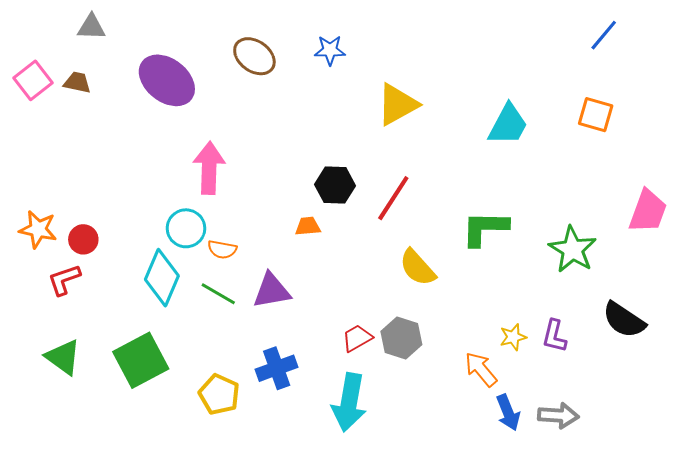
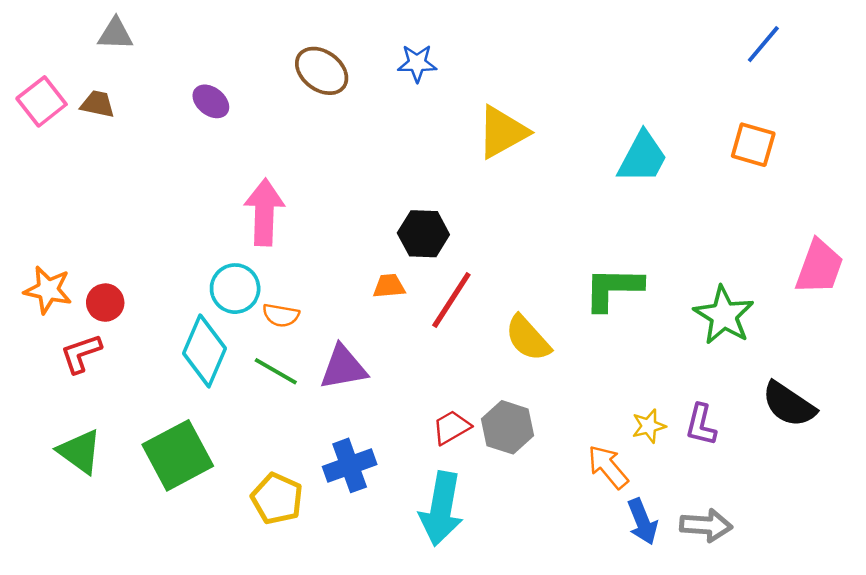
purple ellipse: (167, 80) -> (211, 101), size x0.5
red line: (393, 198) -> (451, 300), moved

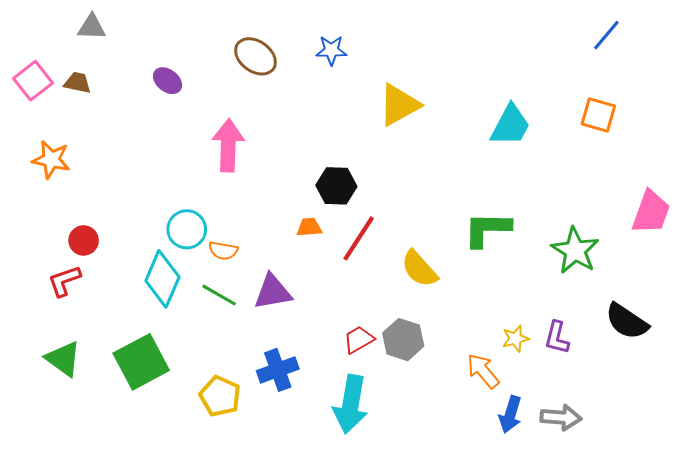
pink arrow: (264, 212) -> (228, 145), moved
orange star: (48, 290) -> (51, 160), moved
blue arrow: (642, 522) -> (510, 414), turned 39

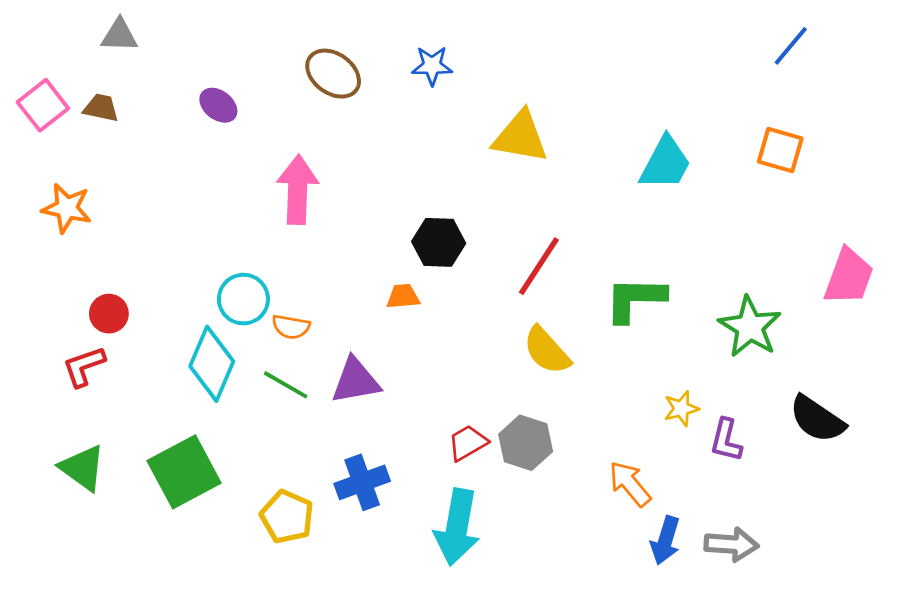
yellow triangle: (399, 105) -> (520, 137), turned 39
red line: (359, 238) -> (539, 266), moved
yellow star: (515, 339) -> (681, 409), moved

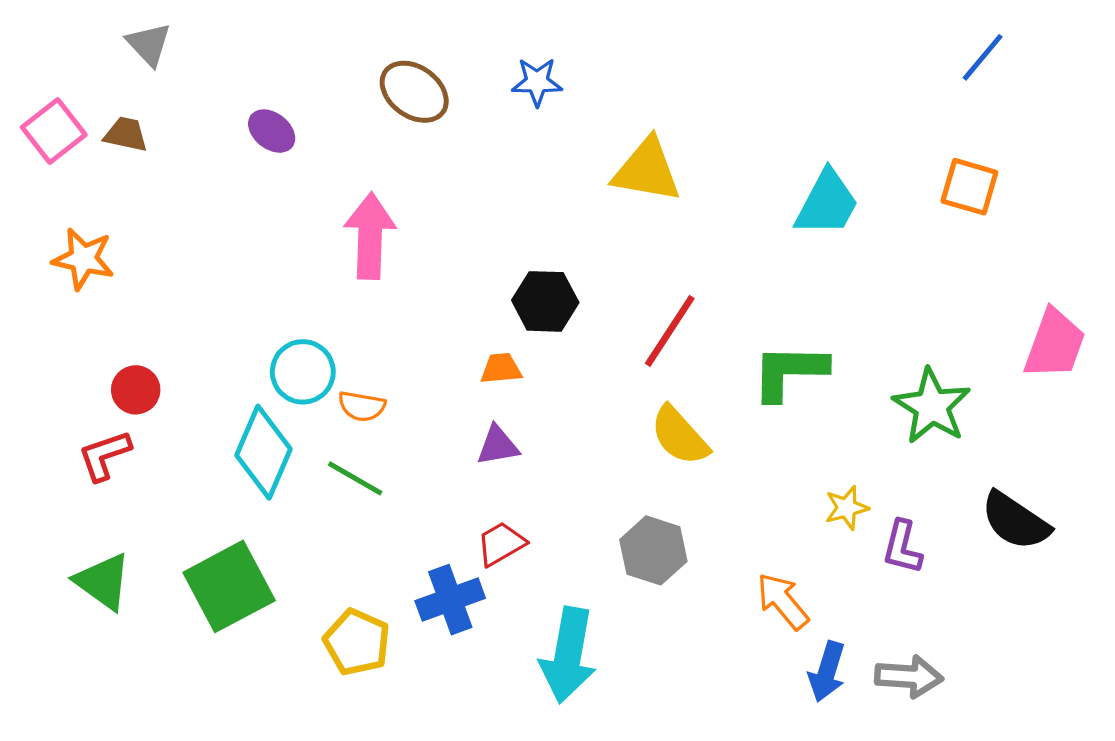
gray triangle: (119, 35) -> (149, 44), turned 45
purple triangle: (356, 381) -> (498, 446), moved, size x0.7
red trapezoid: (468, 443) -> (501, 544), moved

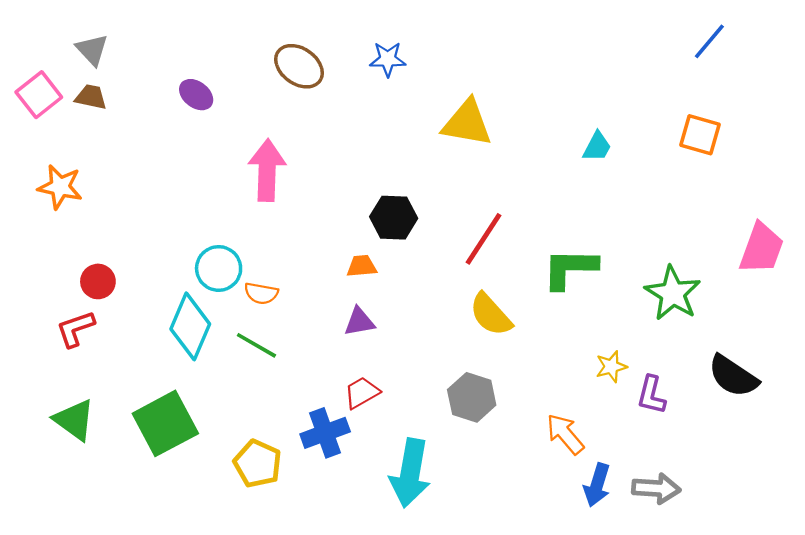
gray triangle: (149, 44) -> (92, 50), moved
cyan trapezoid: (827, 203) -> (597, 147), size x0.6

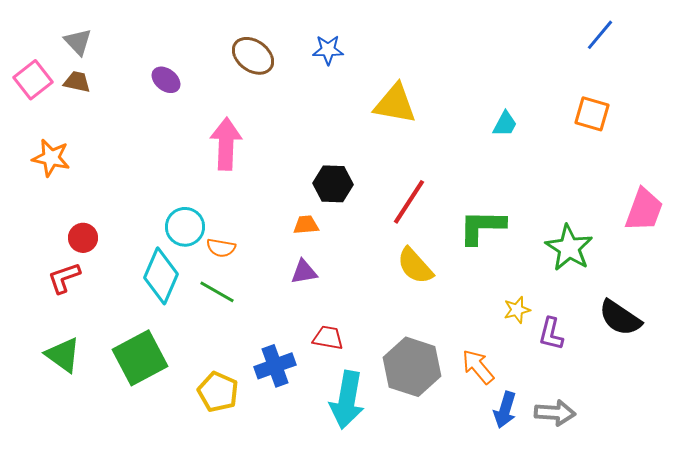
red trapezoid: (362, 393) -> (328, 338), moved, turned 40
gray hexagon: (472, 397) -> (412, 367), moved, size x1.4

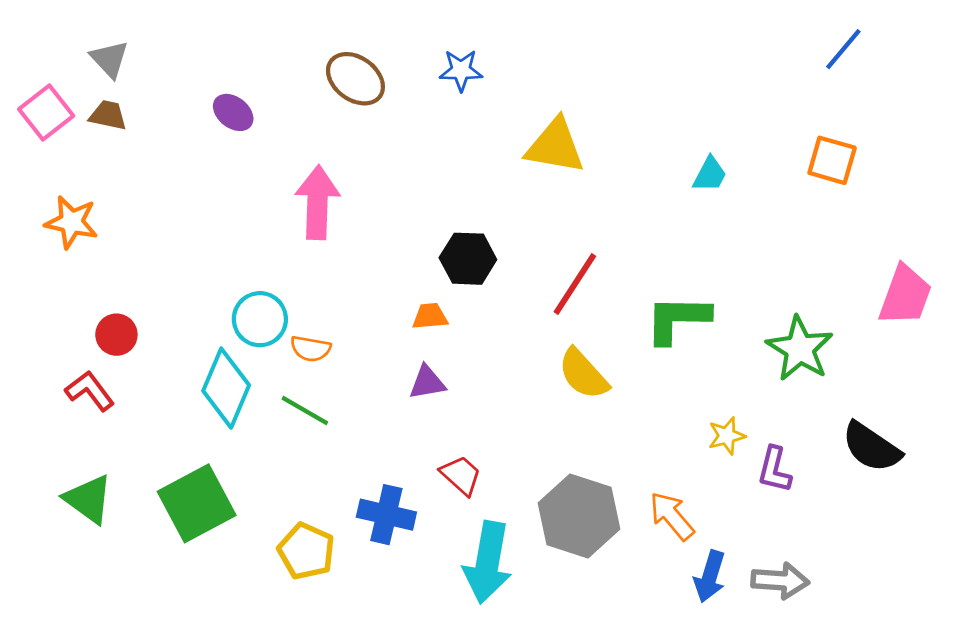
red L-shape: (64, 278) -> (90, 391), turned 72
red trapezoid: (328, 338) -> (461, 475), turned 32
blue cross: (275, 366) -> (386, 515), turned 33

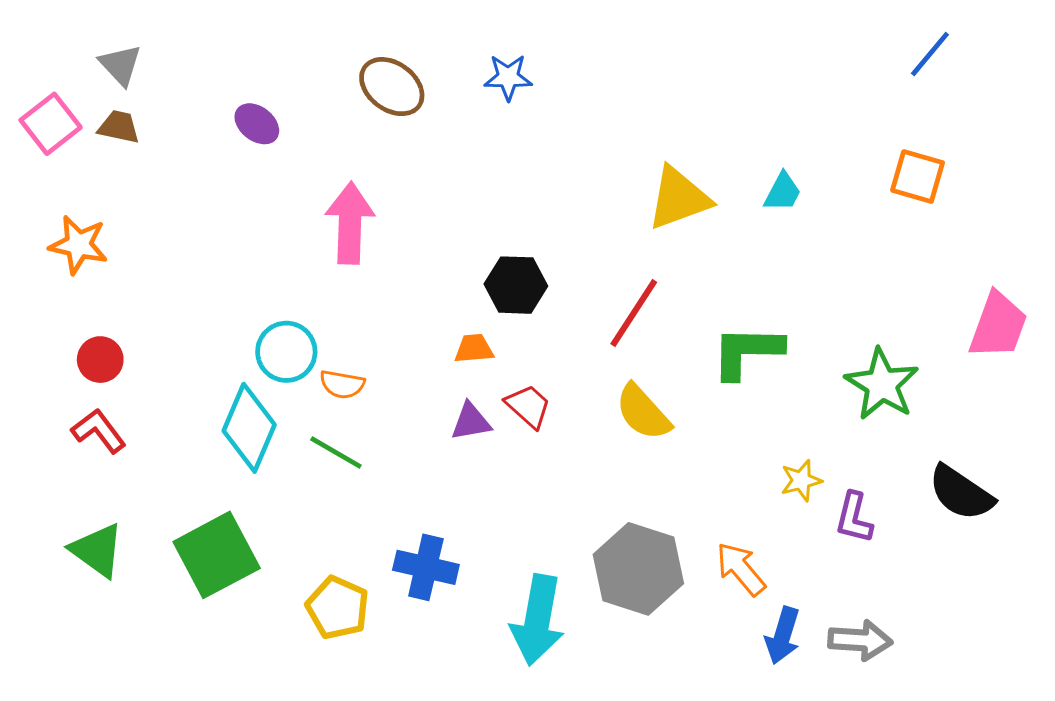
yellow triangle: (555, 146) -> (679, 198), moved, turned -30
red circle: (116, 335) -> (100, 360), moved
red trapezoid: (461, 475) -> (528, 406), moved

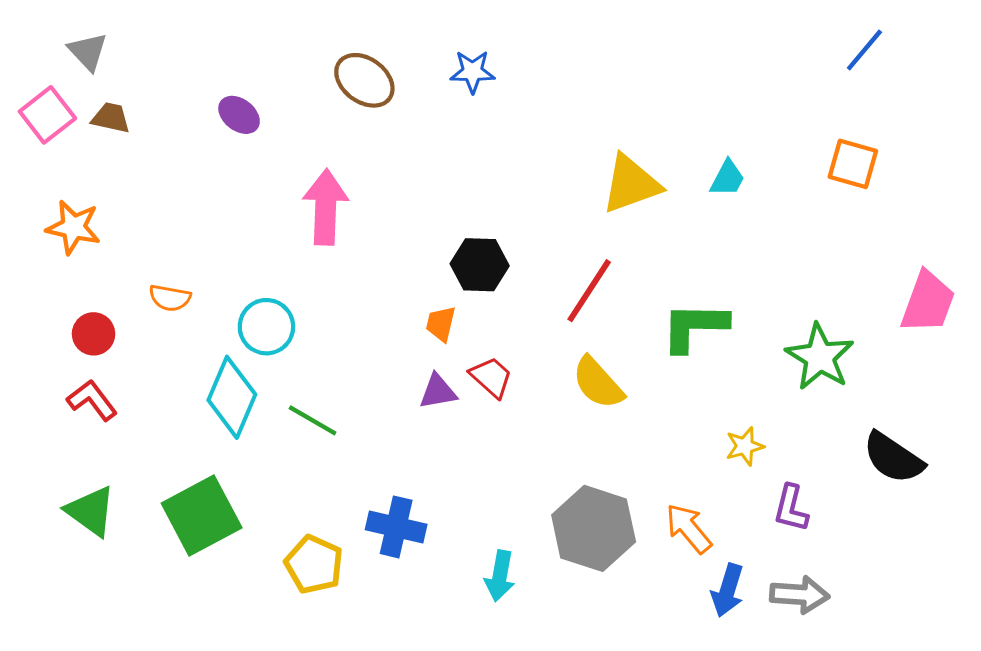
gray triangle: (120, 65) -> (88, 51), moved
orange trapezoid: (474, 349) -> (441, 324), turned -72
orange semicircle: (342, 384) -> (170, 298), moved
purple L-shape: (854, 518) -> (791, 508), moved
cyan arrow: (538, 620) -> (500, 576), size x0.6

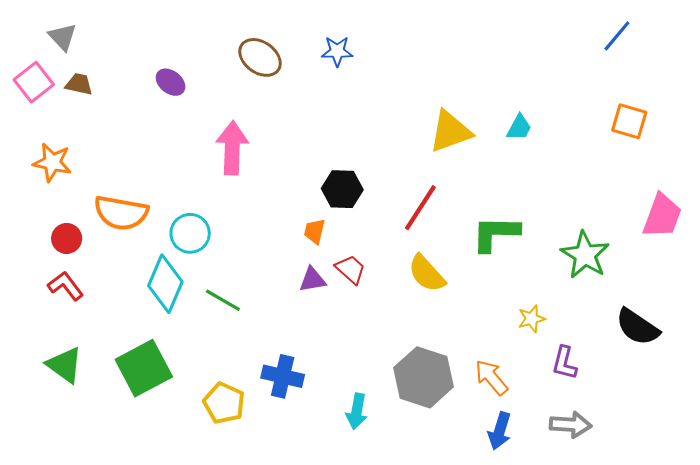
orange square: (853, 164) -> (629, 121), moved
orange semicircle: (170, 298) -> (121, 213), size x1.8
blue arrow: (728, 590) -> (500, 431), moved

